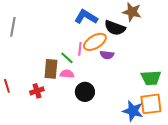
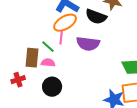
orange ellipse: (95, 42) -> (65, 23), moved
purple semicircle: (107, 55) -> (88, 44), size x1.6
black circle: (85, 92) -> (52, 87), moved

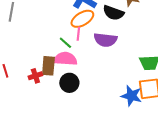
brown rectangle: (32, 58) -> (48, 66), moved
pink semicircle: (48, 63) -> (65, 59), size x1.6

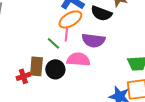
pink semicircle: (65, 59) -> (78, 59), moved
black circle: (69, 83) -> (55, 69), moved

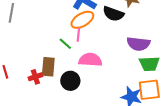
purple semicircle: (93, 40) -> (138, 44), moved
black circle: (55, 69) -> (70, 81), moved

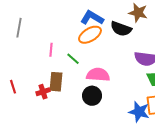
pink line: (78, 35) -> (51, 50), moved
black circle: (70, 81) -> (92, 96), moved

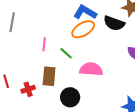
red cross: (43, 92) -> (28, 89), moved
black circle: (92, 96) -> (70, 97), moved

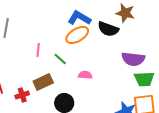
pink semicircle: (91, 69) -> (85, 75), size x0.6
brown rectangle: (49, 76) -> (43, 82), turned 60

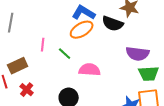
pink semicircle: (85, 75) -> (90, 70), size x1.5
brown rectangle: (43, 82) -> (18, 66), moved
red cross: (22, 95) -> (27, 90), turned -32

